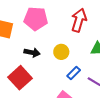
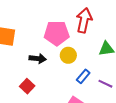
pink pentagon: (36, 19) -> (57, 33), moved
red square: (20, 78) -> (27, 86), size x0.6

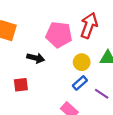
yellow circle: (68, 55) -> (82, 62), moved
red square: (27, 86) -> (21, 85), turned 32

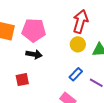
pink pentagon: (59, 35) -> (34, 30), moved
yellow circle: (82, 62) -> (78, 44), moved

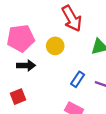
red arrow: (80, 21) -> (72, 19), turned 145
yellow circle: (78, 44) -> (55, 46), moved

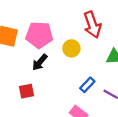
black arrow: (26, 65) -> (40, 62), turned 120

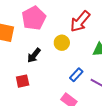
red arrow: (92, 25) -> (80, 21), turned 60
pink pentagon: (39, 35) -> (34, 18), moved, turned -30

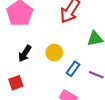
yellow circle: (62, 43) -> (54, 53), moved

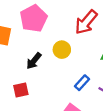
yellow circle: (54, 53) -> (62, 50), moved

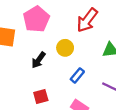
blue rectangle: (82, 83) -> (77, 75), moved
red square: (21, 90) -> (41, 97), moved

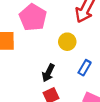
black arrow: (39, 60) -> (48, 73), moved

